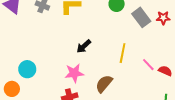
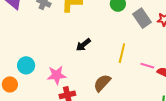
pink line: (148, 65) -> (147, 66), turned -32
pink star: (74, 73) -> (57, 75), moved

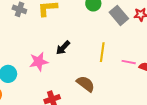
pink star: (57, 75) -> (39, 62), moved
brown semicircle: (102, 83) -> (86, 84), turned 90

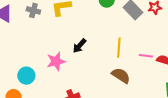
brown semicircle: (86, 84) -> (121, 76), moved

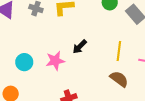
cyan circle: (26, 76) -> (24, 62), moved

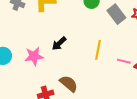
brown semicircle: (119, 79) -> (69, 84), moved

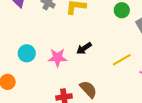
yellow line: (98, 50) -> (122, 60), turned 42

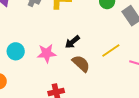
brown semicircle: (88, 89) -> (81, 64), moved

